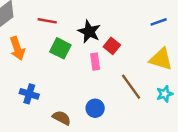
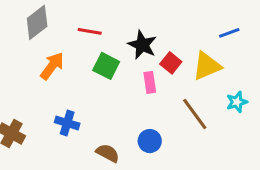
orange arrow: (17, 48) -> (52, 66), turned -125
yellow triangle: (161, 59) -> (207, 66), moved, turned -40
cyan star: (165, 94) -> (237, 102), moved

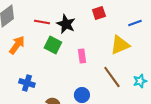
black star: (142, 45) -> (66, 24), moved
red square: (171, 63) -> (99, 13), moved, turned 32
cyan star: (237, 102) -> (140, 81), moved

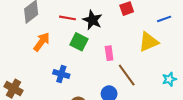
brown line: (112, 77) -> (127, 75), moved
blue cross: (27, 83) -> (61, 74), moved

